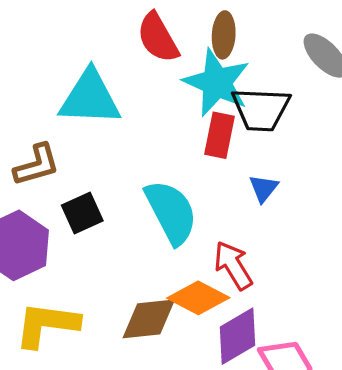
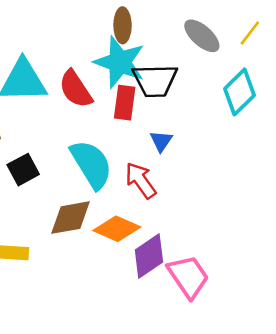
red semicircle: (158, 38) -> (76, 89), moved
red arrow: (233, 265) -> (141, 180), moved
brown diamond: (149, 319) -> (70, 218), moved

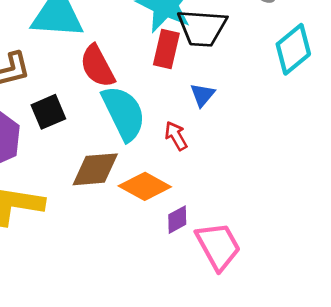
red semicircle: (76, 89) -> (97, 66), moved
red arrow: (141, 180) -> (176, 136), size x0.7
purple diamond: (149, 256) -> (177, 220), size x0.6

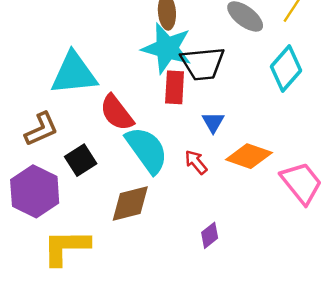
orange diamond: (145, 186) -> (249, 156), moved
pink trapezoid: (218, 246) -> (301, 183), moved

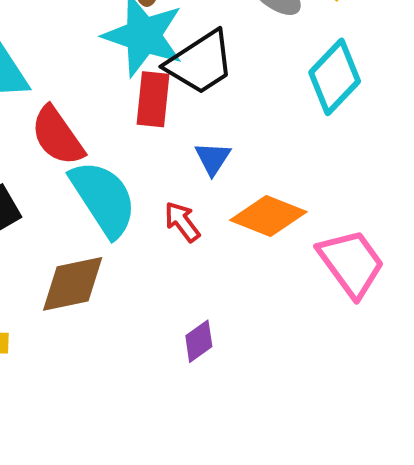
black trapezoid: (203, 64) -> (200, 63), turned -30

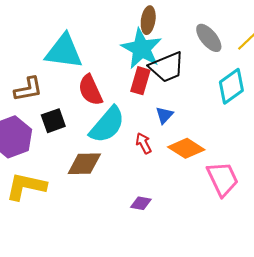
cyan semicircle: (103, 198) -> (107, 125), turned 63
purple diamond: (199, 341) -> (141, 203), turned 35

